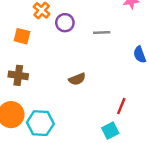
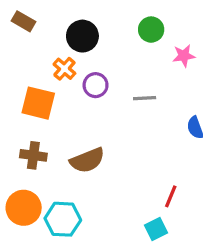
orange square: (22, 36) -> (38, 103), size x1.5
brown semicircle: (77, 79) -> (87, 160), moved, size x1.5

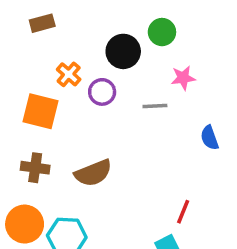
brown rectangle: (24, 21) -> (42, 23), moved, turned -45
black circle: (82, 36) -> (123, 51), moved
pink star: (184, 56) -> (183, 78), moved

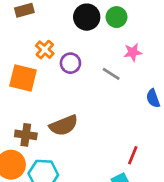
black circle: (123, 51) -> (87, 17), moved
gray line: (155, 106) -> (111, 74), turned 36
brown cross: (35, 168) -> (26, 135), moved

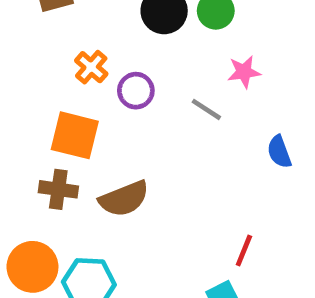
orange square: (23, 78) -> (75, 135), moved
brown cross: (26, 135) -> (58, 189), moved

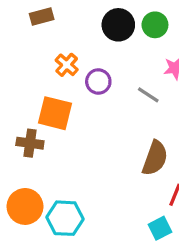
brown cross: (58, 189) -> (30, 143), moved
brown semicircle: (124, 199) -> (155, 158), moved, turned -48

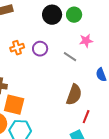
orange cross: (67, 65) -> (17, 48), moved, turned 32
orange square: (55, 113) -> (14, 105), moved

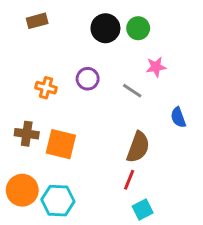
orange cross: (17, 48) -> (46, 88), moved, turned 32
orange square: (14, 105) -> (61, 144), moved
red line: (86, 117) -> (129, 180), moved

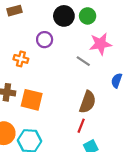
pink star: (156, 67) -> (100, 44), size x1.5
purple circle: (88, 79) -> (45, 40), moved
blue semicircle: (178, 117) -> (117, 80), turned 40

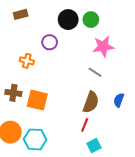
gray line: (83, 61) -> (95, 72), moved
blue semicircle: (117, 80) -> (119, 100), moved

